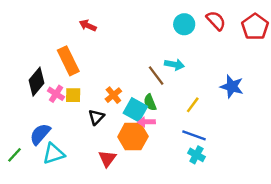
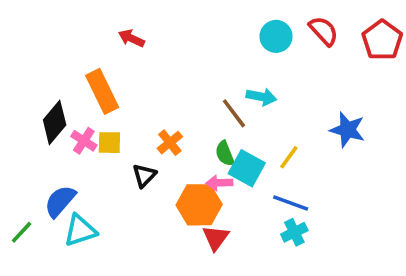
cyan square: (135, 110) -> (247, 168), moved
cyan cross: (196, 155) -> (294, 232), turned 35
red triangle: (107, 159) -> (216, 238), moved

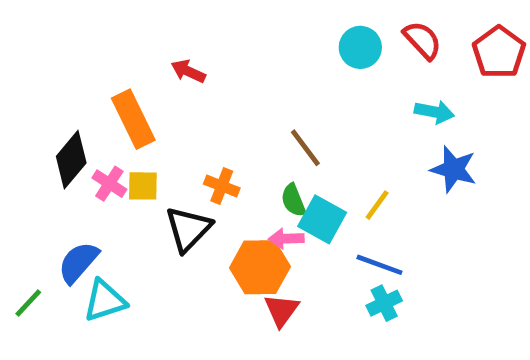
red arrow: (131, 38) -> (188, 71), moved
cyan arrow: (261, 97) -> (434, 112), moved
orange cross: (170, 143) -> (222, 186), turned -30
black triangle: (144, 176) -> (188, 229), size x1.5

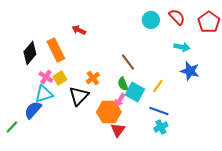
black diamond: (71, 160) -> (30, 53), moved
yellow square: (143, 186) -> (60, 78), turned -32
orange cross: (222, 186) -> (93, 78), turned 32
pink arrow: (286, 239) -> (120, 100), turned -56
cyan triangle: (105, 301) -> (44, 94), moved

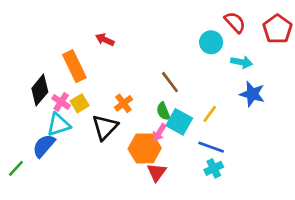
cyan circle: (151, 20) -> (211, 42), moved
black diamond: (30, 53) -> (40, 90), moved

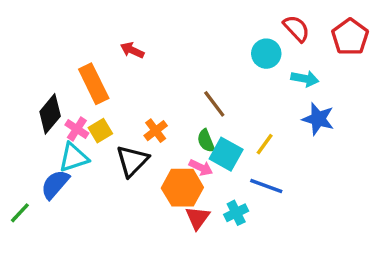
pink arrow: (159, 133) -> (201, 168), turned -96
cyan cross: (214, 168) -> (236, 213), moved

